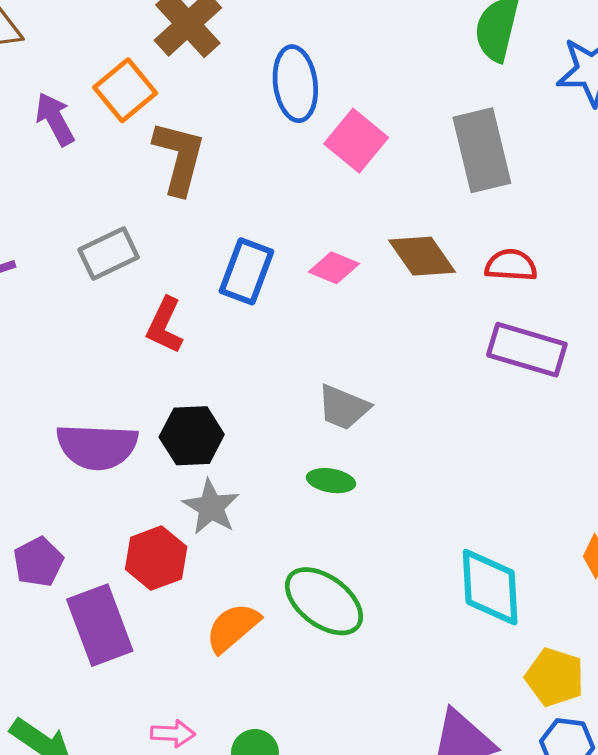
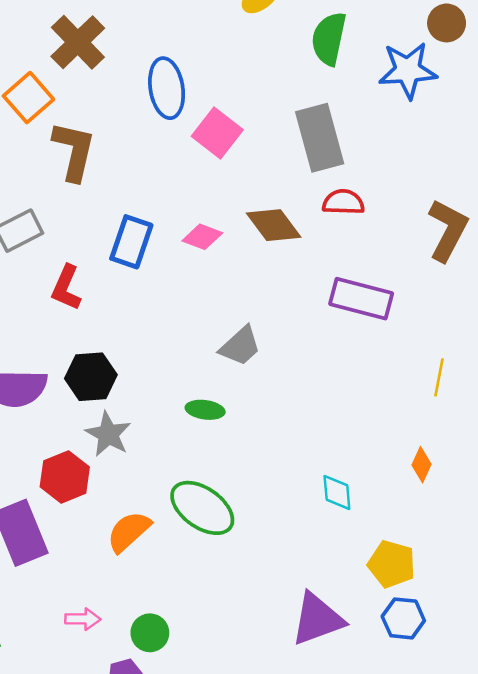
red semicircle: (511, 265) -> (343, 202), moved
gray trapezoid: (343, 407) -> (240, 346), moved, turned -63
cyan diamond: (490, 587) -> (337, 492), size x0.6

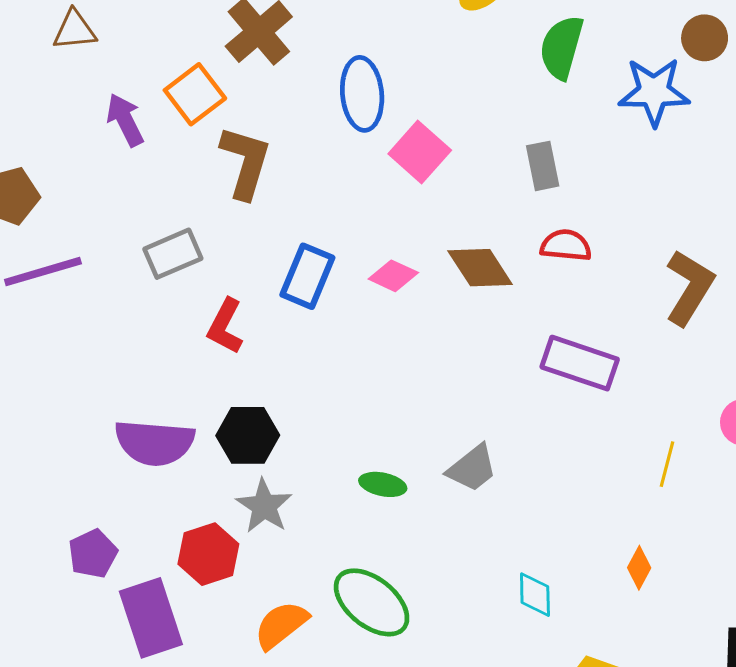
gray rectangle: (320, 138) -> (543, 166), size x0.6
gray trapezoid: (240, 346) -> (472, 468), moved

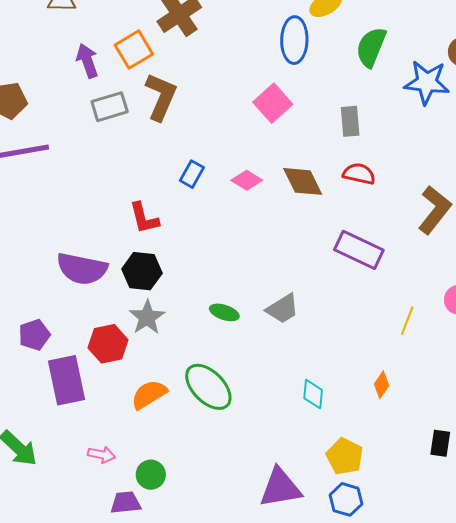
blue ellipse: (362, 94) -> (294, 40), moved
gray rectangle: (173, 254) -> (110, 107), moved
blue rectangle: (307, 276) -> (192, 174), size x0.7
red L-shape: (225, 326) -> (144, 218), moved, turned -48

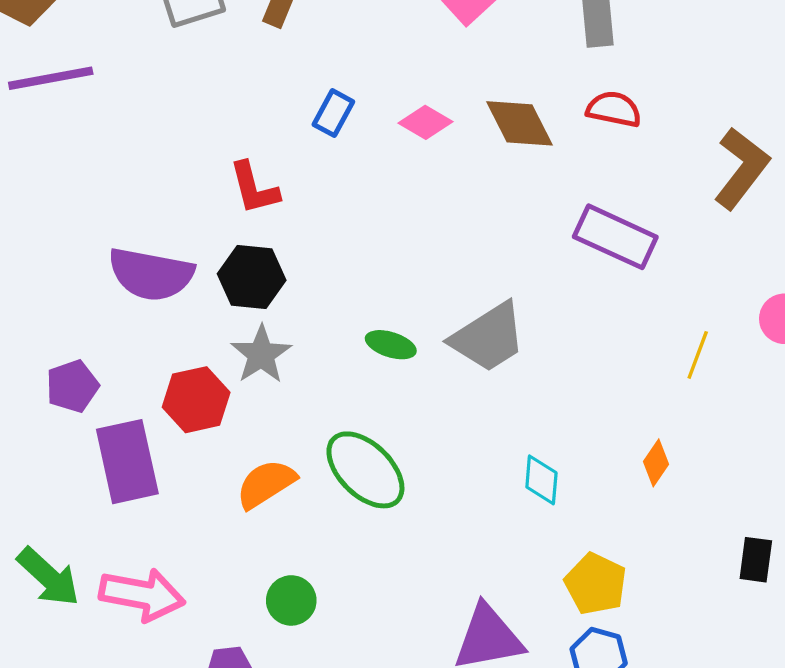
gray trapezoid: (283, 309) -> (488, 337), size x1.4
pink arrow: (102, 455) -> (142, 595), moved, size x1.8
green circle: (151, 475) -> (291, 600), moved

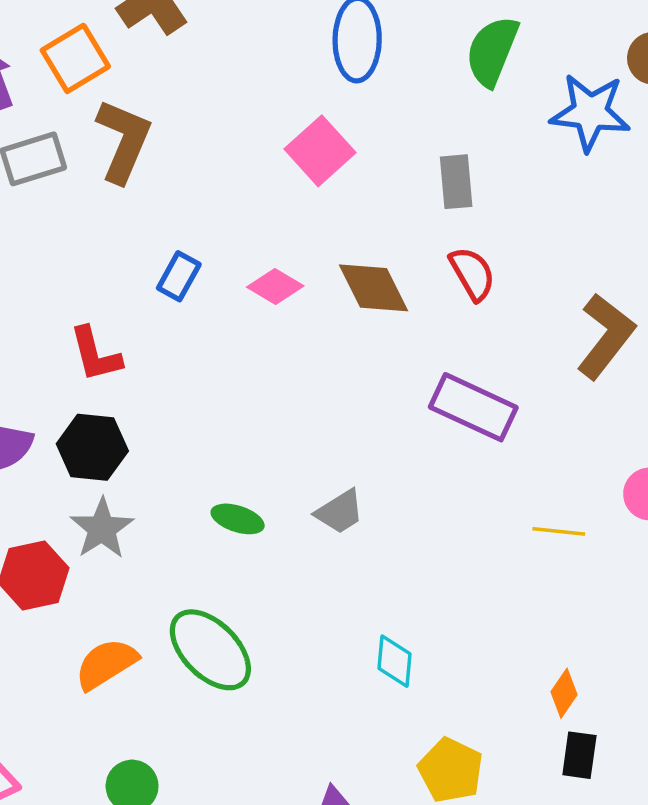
red semicircle: (614, 109) -> (472, 274), turned 48
gray trapezoid: (488, 337) -> (340, 512), size x0.6
yellow line: (698, 355) -> (559, 531), turned 75
orange diamond: (656, 463) -> (564, 693), moved
black rectangle: (756, 560) -> (579, 755), moved

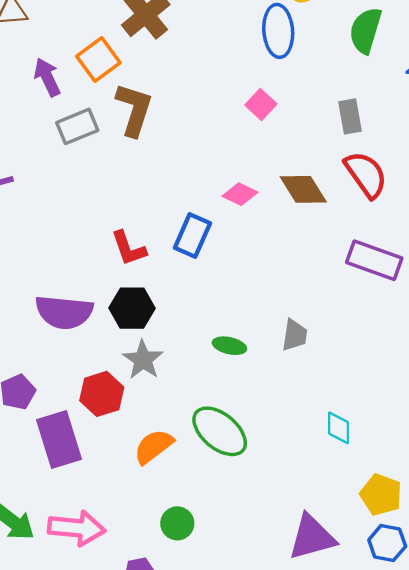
pink square: (320, 151) -> (261, 105), size x0.7
red semicircle: (472, 274) -> (366, 174), size x1.4
blue rectangle: (179, 276) -> (192, 236), moved, size x1.4
gray trapezoid: (340, 512) -> (295, 335), turned -44

